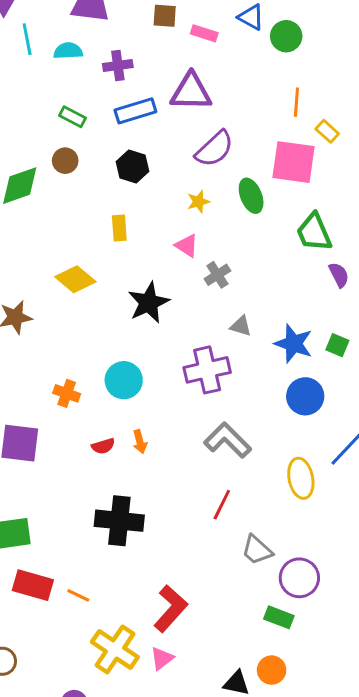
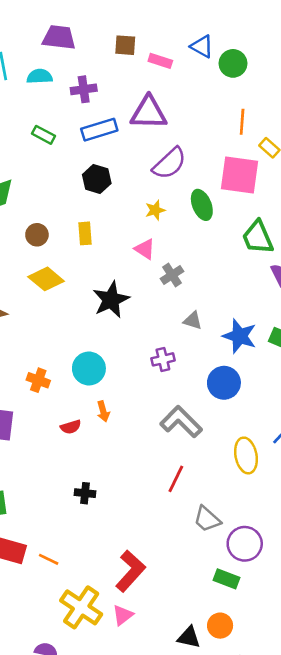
brown circle: (65, 161) -> (37, 235), moved
purple cross: (207, 370) -> (163, 359), size x0.6
blue circle: (305, 396) -> (224, 383), moved
orange arrow: (140, 442) -> (103, 411), moved
black cross: (119, 521) -> (85, 493), size x0.5

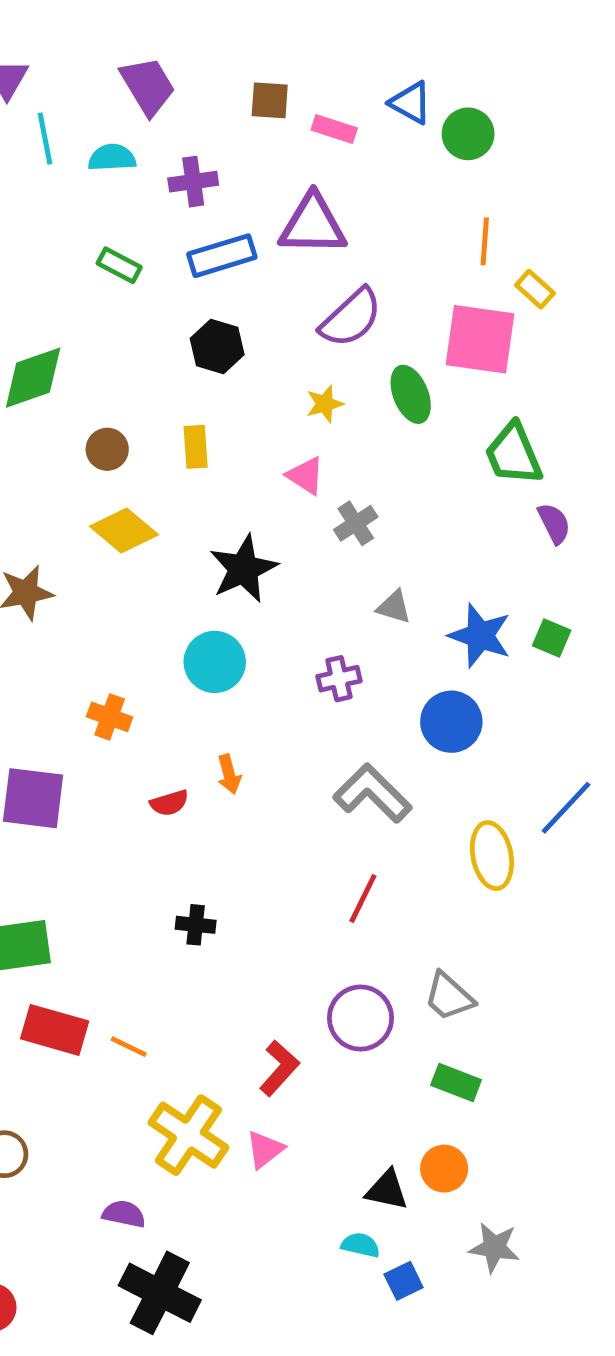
purple trapezoid: (59, 37) -> (148, 86), turned 52
cyan circle: (89, 369) -> (215, 662), moved
gray trapezoid: (207, 519) -> (449, 996), moved
purple circle: (245, 544) -> (361, 1018), moved
red L-shape: (130, 571) -> (279, 1068), size x0.7

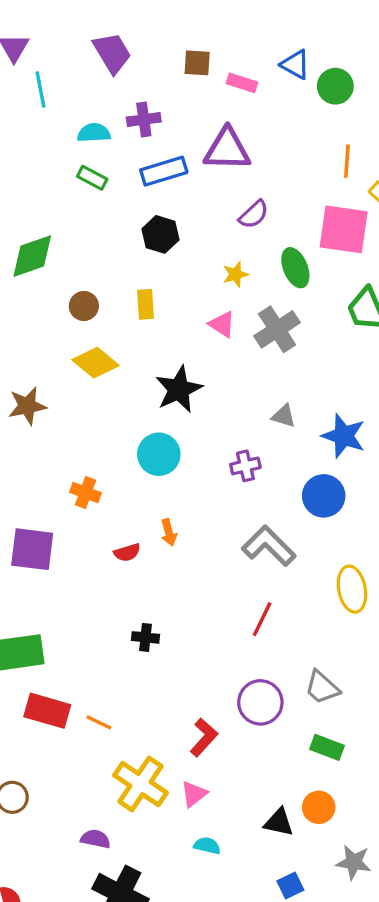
cyan semicircle: (112, 158) -> (94, 133), moved
purple semicircle: (351, 318) -> (254, 214), size x0.7
gray cross: (356, 523) -> (277, 329), moved, size x1.5
cyan semicircle: (361, 1245) -> (207, 846), moved

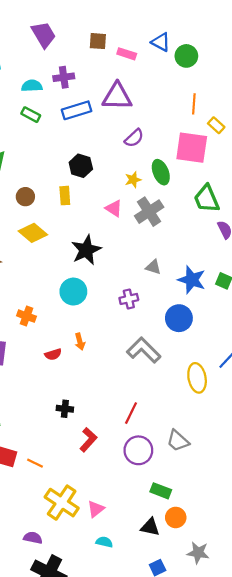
black hexagon: (160, 234) -> (81, 166), moved
yellow star: (235, 274) -> (133, 180), moved
red line: (262, 619) -> (131, 413), moved
red L-shape: (204, 737) -> (88, 440), moved
green rectangle: (327, 747) -> (161, 491), moved

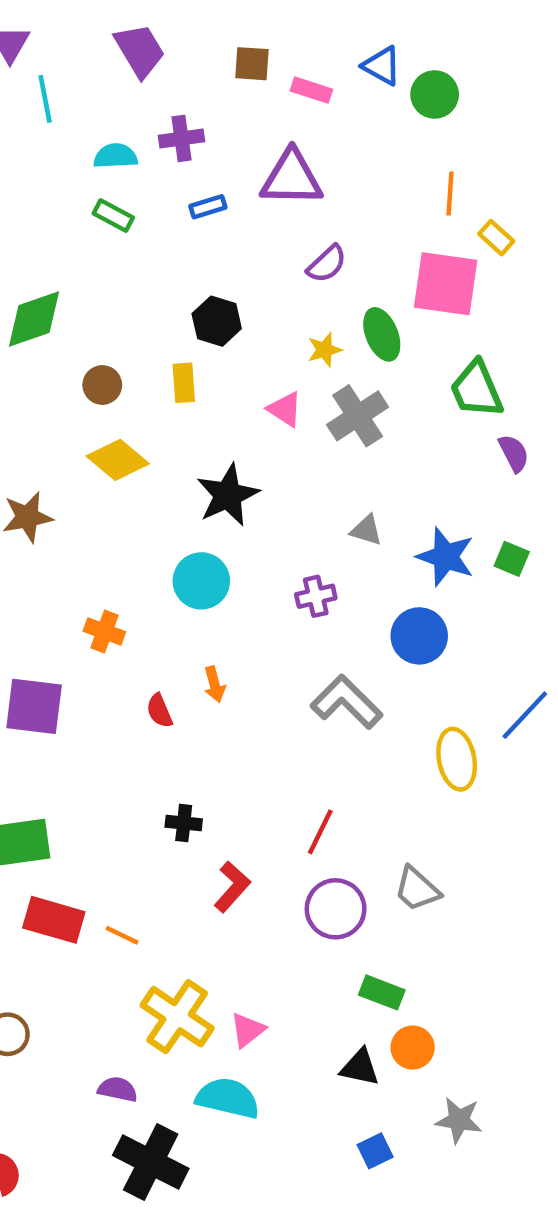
blue rectangle: (77, 110) -> (208, 207), size x0.6
red semicircle: (53, 354) -> (159, 711), turned 84
cyan semicircle: (104, 542) -> (228, 1098), moved, size x1.8

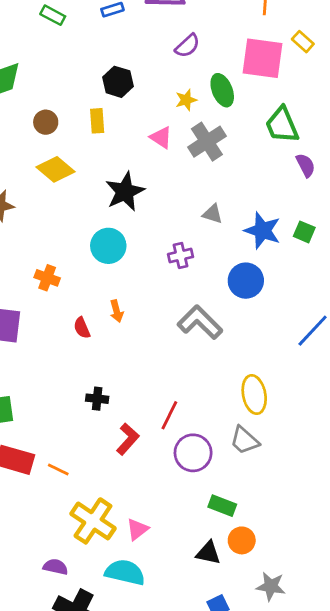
yellow rectangle: (496, 238) -> (303, 42), moved
yellow ellipse: (457, 759) -> (254, 394), moved
red line: (320, 832) -> (169, 415), moved

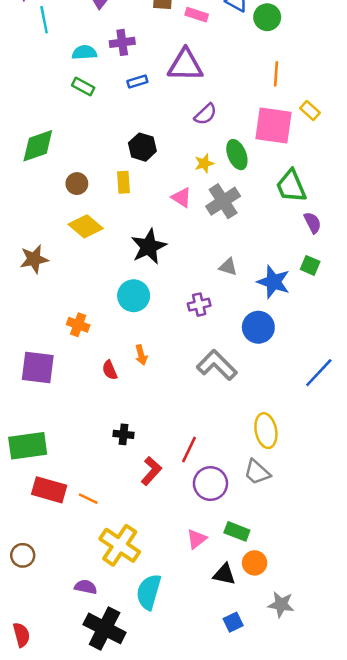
green square: (304, 232) -> (310, 265), moved
pink triangle: (137, 529) -> (197, 539), moved
cyan semicircle: (125, 572) -> (149, 592), turned -87

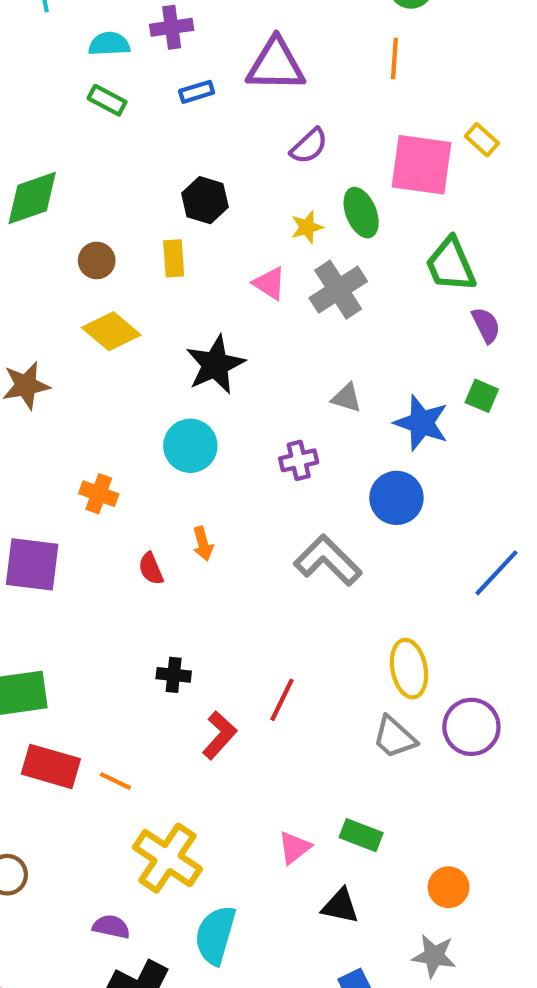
orange line: (276, 74) -> (394, 59), moved
purple circle: (210, 484) -> (471, 727), moved
orange circle: (255, 563) -> (449, 887), moved

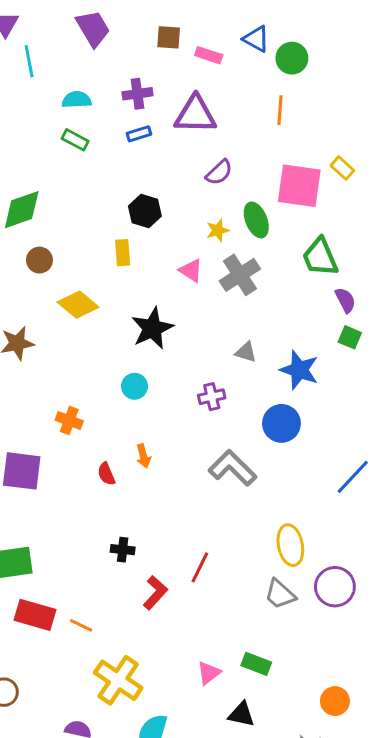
purple cross: (172, 27) -> (137, 94), moved
brown circle: (97, 260) -> (39, 260), moved
green square: (482, 396) -> (350, 337), moved
cyan circle: (190, 446) -> (134, 386), size x0.7
orange circle: (449, 887) -> (335, 701), moved

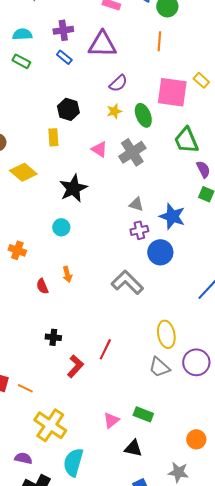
blue rectangle: (139, 134) -> (64, 57), turned 56
yellow star: (218, 230) -> (114, 111), moved
purple cross: (212, 397) -> (139, 230), moved

